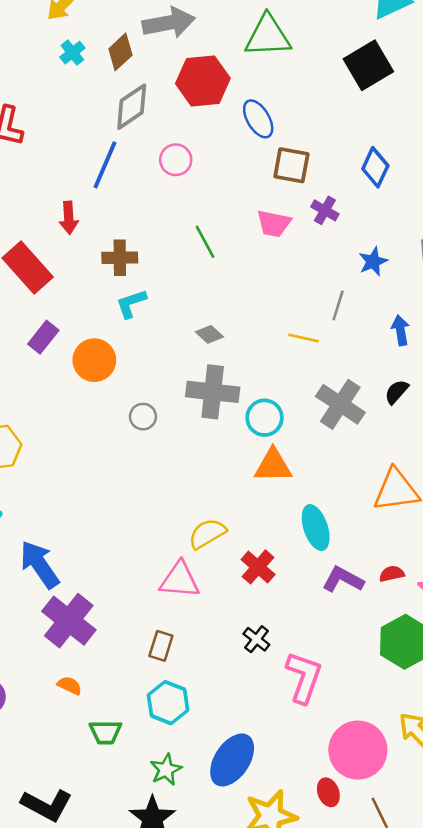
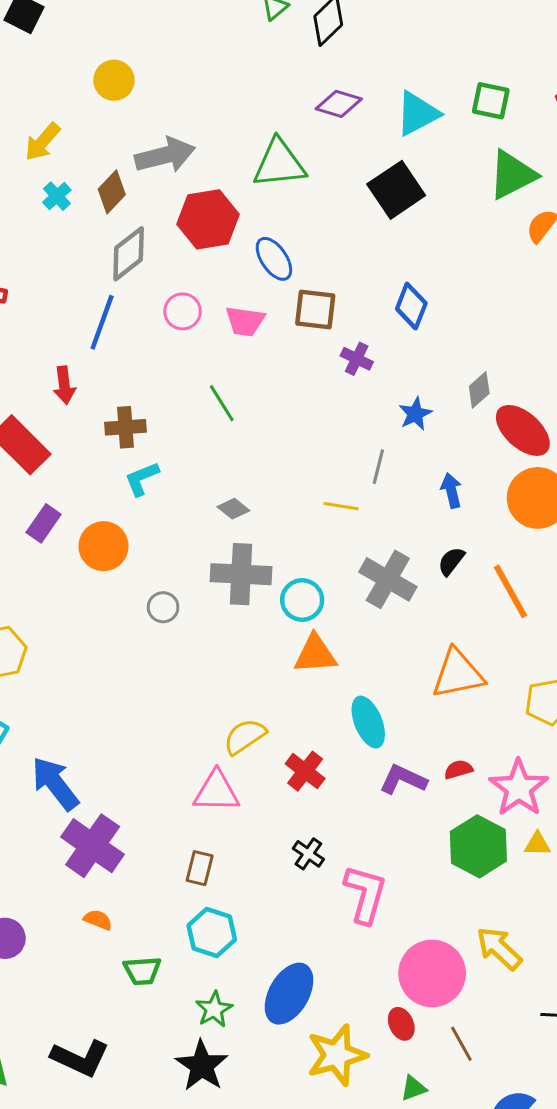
pink trapezoid: (274, 223) -> (245, 321), moved

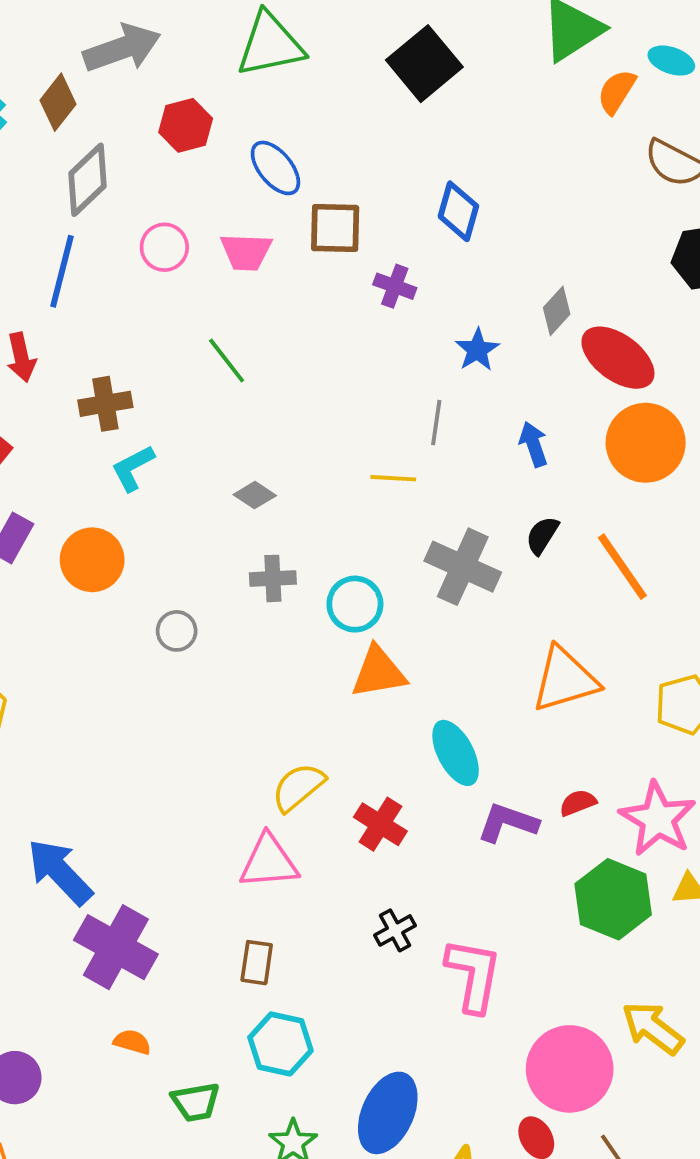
red hexagon: (208, 219) -> (186, 125), size x0.7
gray cross: (241, 574) -> (273, 578), size x0.6
black cross: (308, 854) -> (395, 930), turned 32

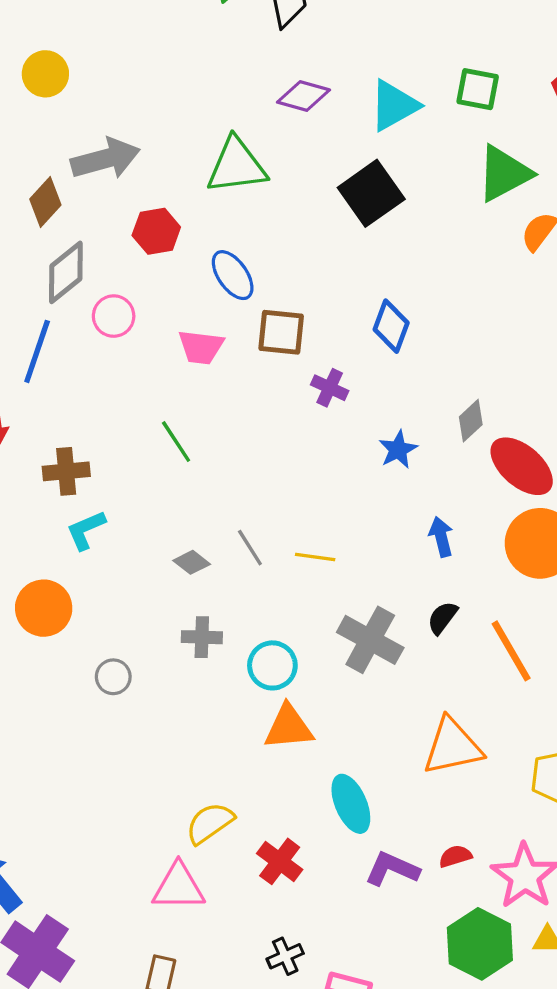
pink circle: (164, 247) -> (114, 316), moved
gray line: (436, 423) -> (250, 548), moved, turned -45

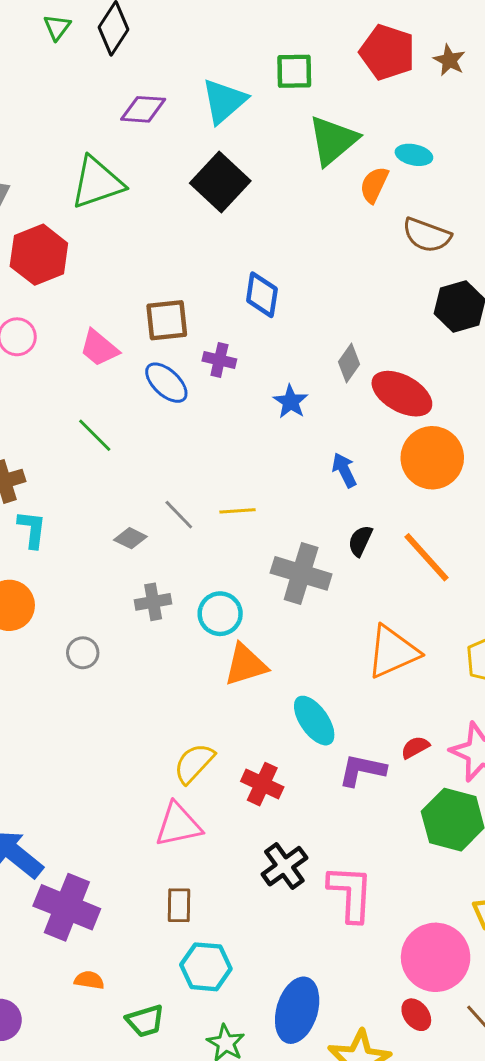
red hexagon: (156, 231) -> (39, 255), size x1.4
blue ellipse: (233, 275) -> (166, 383), moved
pink trapezoid: (201, 347) -> (99, 348), turned 45
cyan L-shape: (86, 530) -> (32, 529), turned 132
black cross: (285, 956) -> (284, 866), size x1.4

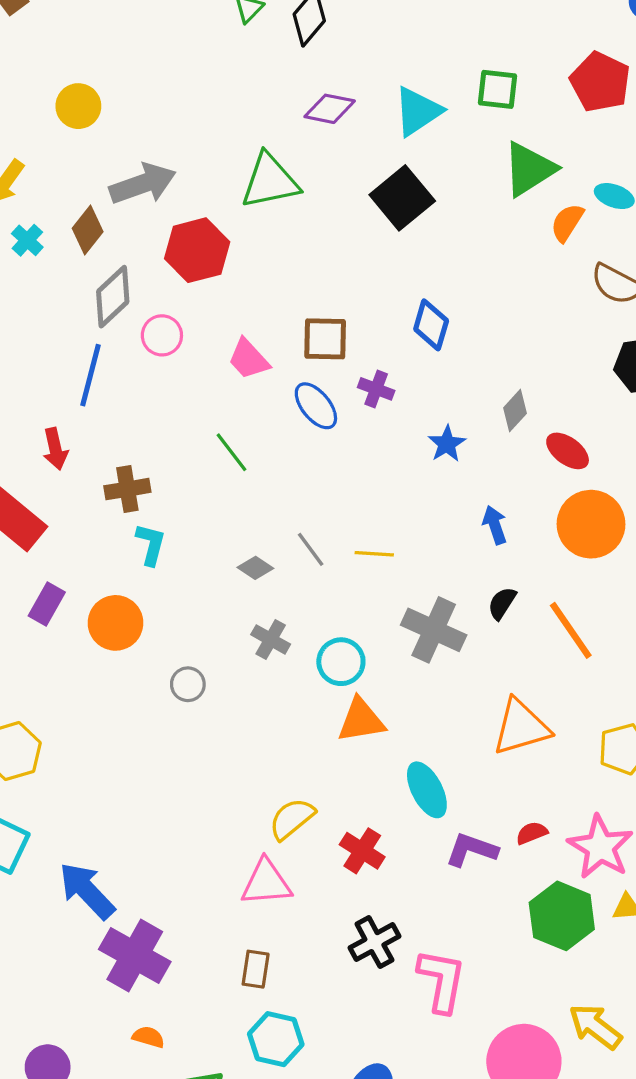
red ellipse: (402, 394) -> (568, 451), size x0.7
gray cross: (153, 602) -> (271, 639), turned 32

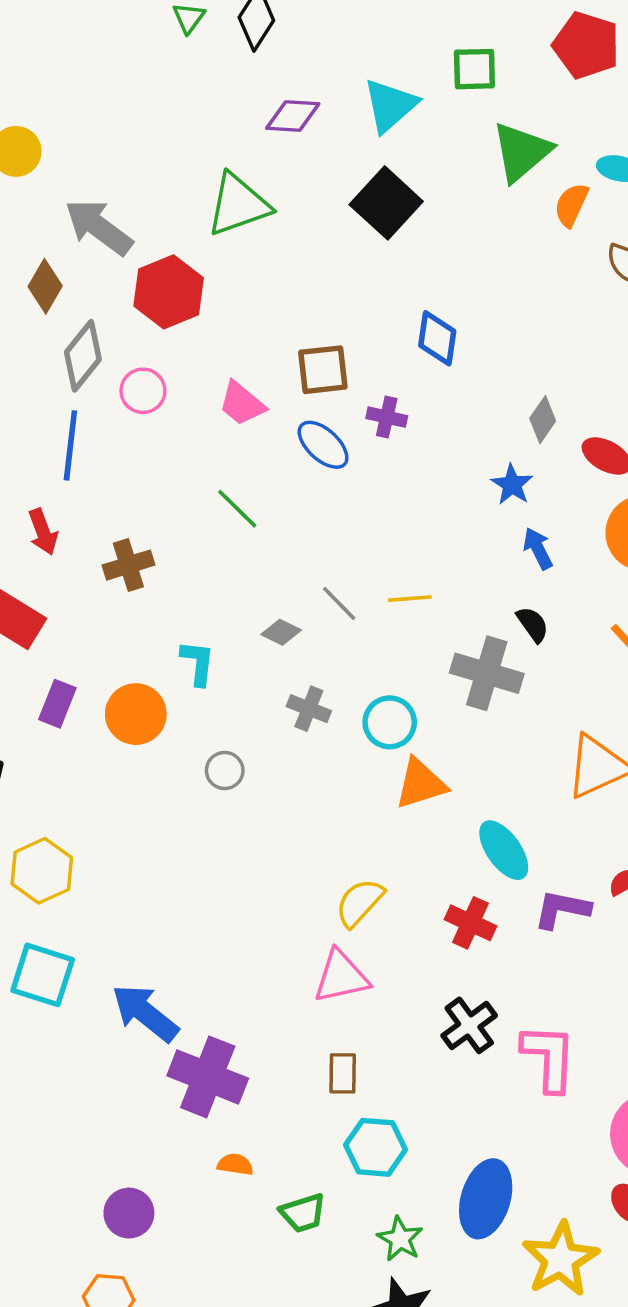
gray arrow: (143, 184) -> (99, 227), turned -116
blue star: (447, 444) -> (512, 485), moved
cyan L-shape: (151, 544) -> (198, 663), moved
black semicircle: (502, 603) -> (533, 624), moved, turned 120
red cross: (362, 851) -> (471, 923), moved

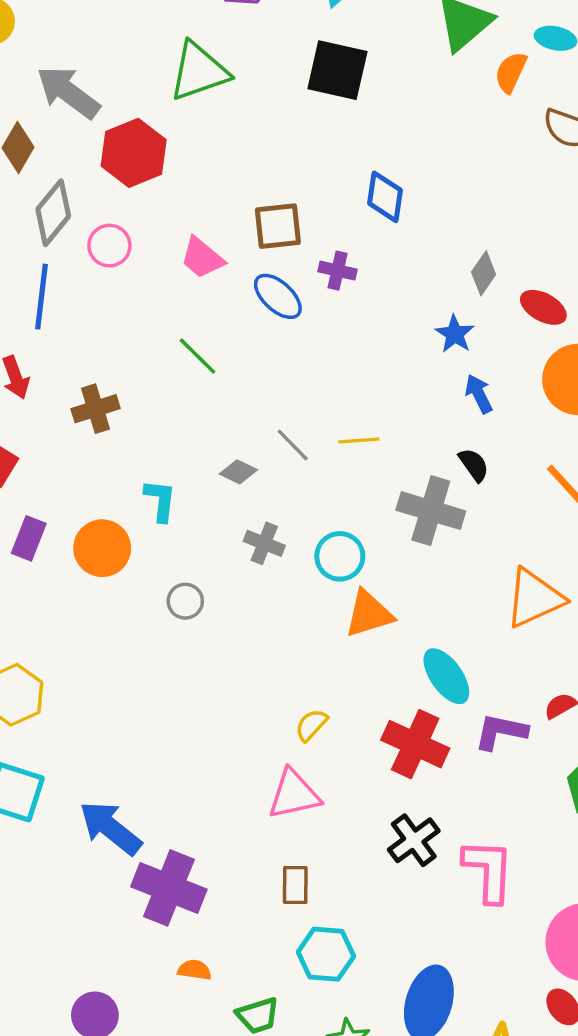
black square: (386, 203) -> (337, 70), turned -30
yellow semicircle: (360, 903) -> (311, 725), size x0.7
red cross: (471, 923) -> (415, 744), size x1.4

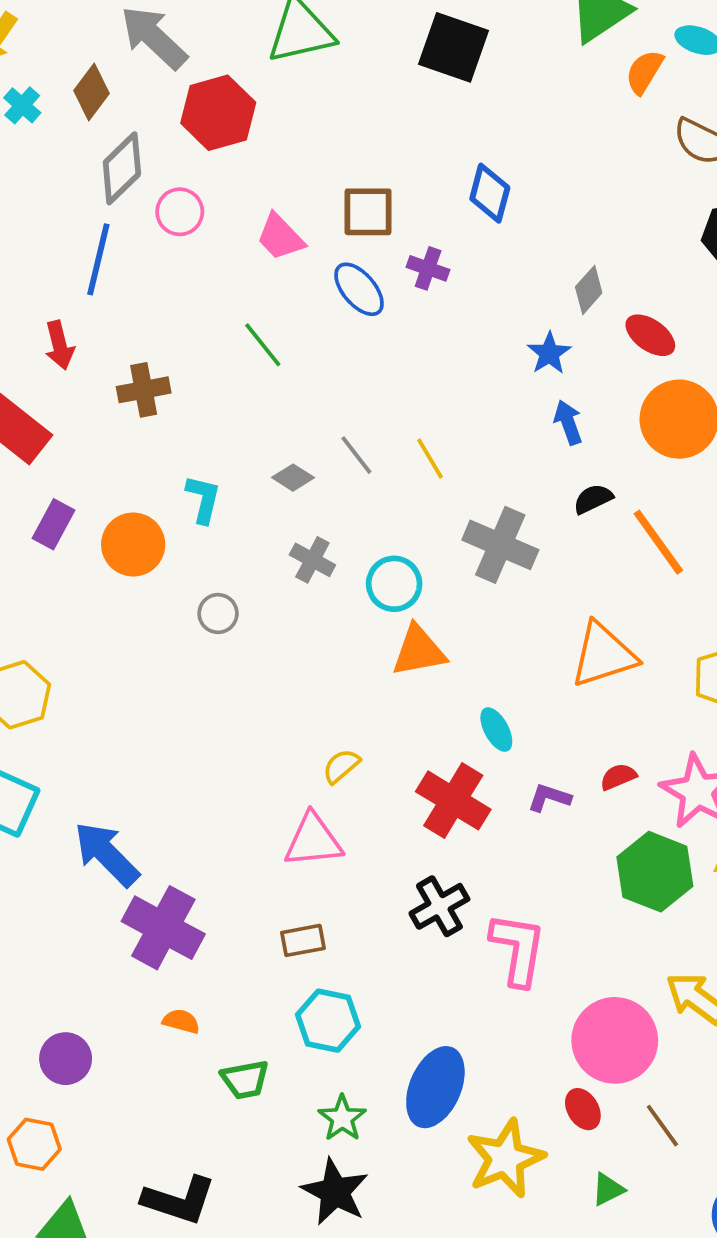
yellow line: (359, 440) -> (430, 458), turned 57
black semicircle: (474, 465) -> (593, 499), moved, turned -87
cyan ellipse: (446, 676) -> (496, 730), size x0.7
purple L-shape: (501, 732) -> (549, 798), size x0.7
brown rectangle: (295, 885) -> (303, 940), turned 72

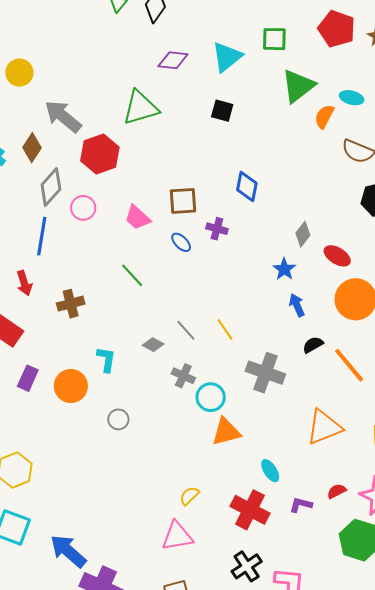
black square: (453, 47) -> (222, 111), size x0.6
blue ellipse: (359, 289) -> (181, 242), size x0.7
gray cross: (312, 560) -> (183, 376), moved

